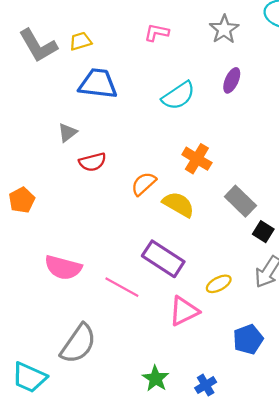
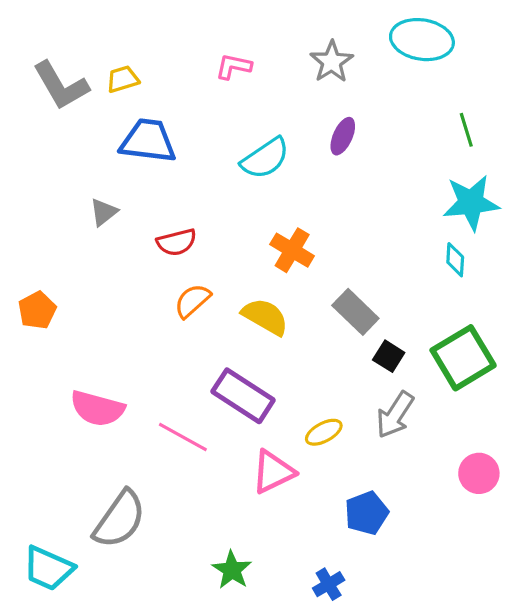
red semicircle: (92, 162) -> (177, 242), moved
orange semicircle: (144, 184) -> (192, 301), moved
blue cross: (206, 385) -> (329, 584), moved

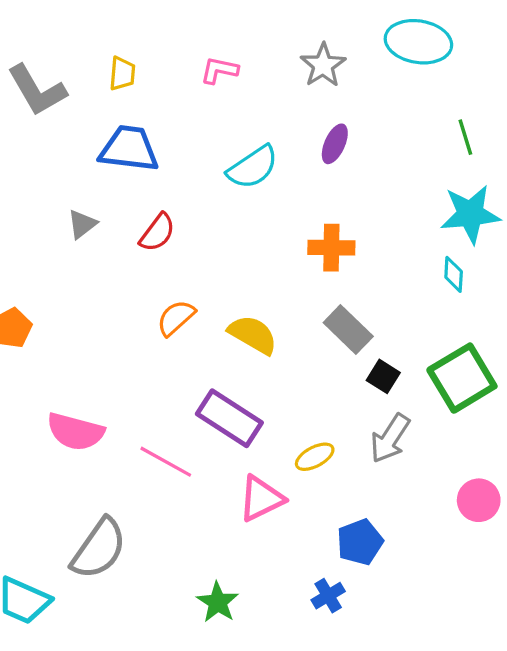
yellow trapezoid: (123, 79) -> (122, 74), moved, turned 112
red semicircle: (177, 242) -> (157, 232), moved, turned -39
orange cross: (292, 250) -> (331, 248), moved, turned -30
blue cross: (329, 584) -> (328, 596), moved

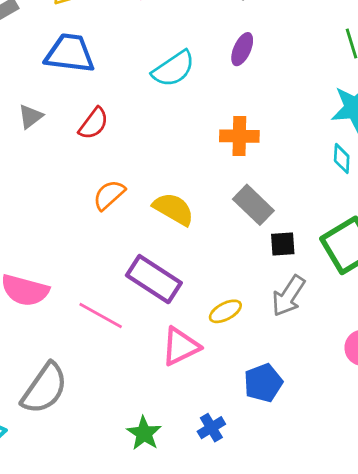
black square: (383, 376) -> (283, 244), turned -36
blue cross: (328, 596) -> (211, 428), moved

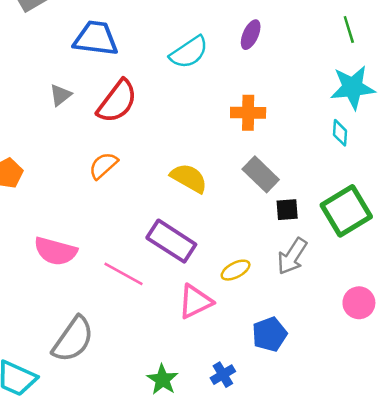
red semicircle: (94, 123) -> (117, 101), size x1.5
orange semicircle: (109, 195) -> (103, 166), moved

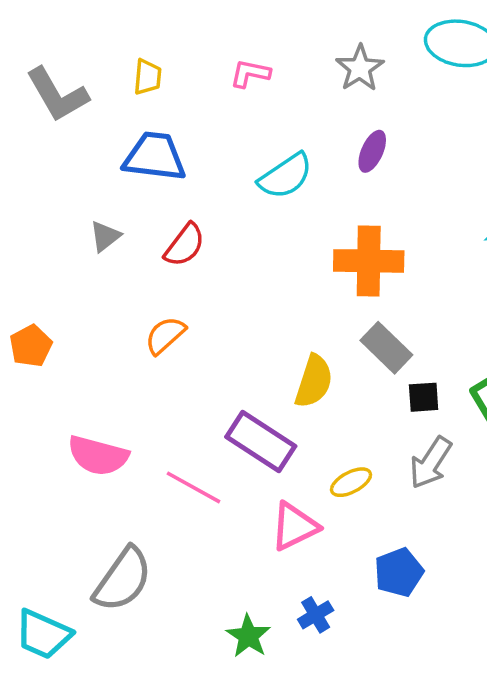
red semicircle: (117, 101) -> (185, 245), size x0.7
orange cross: (248, 113) -> (369, 261), size x1.4
yellow semicircle: (189, 178) -> (314, 381), moved, turned 78
blue cross: (223, 375) -> (316, 615), moved

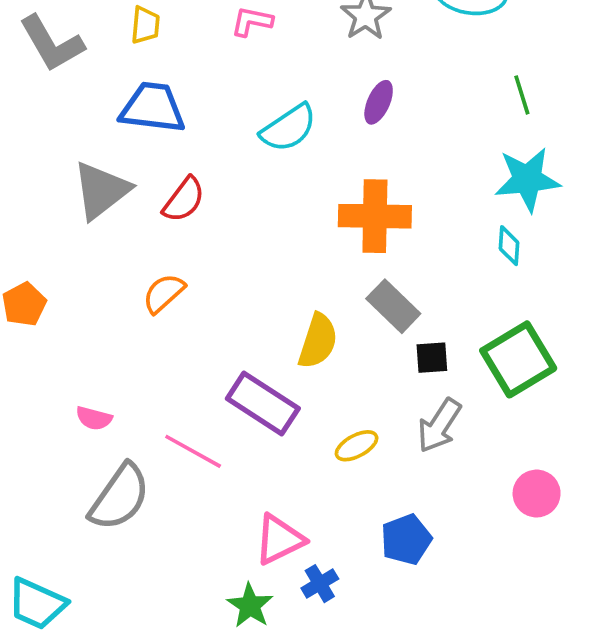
gray triangle: (105, 236) -> (101, 190), size x1.8
pink semicircle: (98, 456) -> (94, 418), size x0.6
pink triangle: (294, 526) -> (279, 539), moved
gray semicircle: (123, 579) -> (120, 497), moved

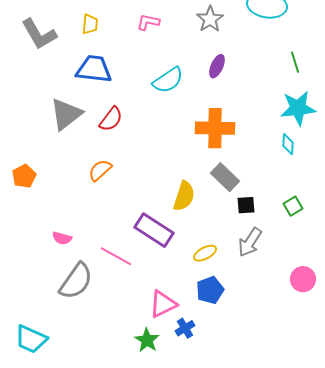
green square: (518, 359) -> (293, 206), size x0.5
blue pentagon: (406, 539) -> (210, 290), moved

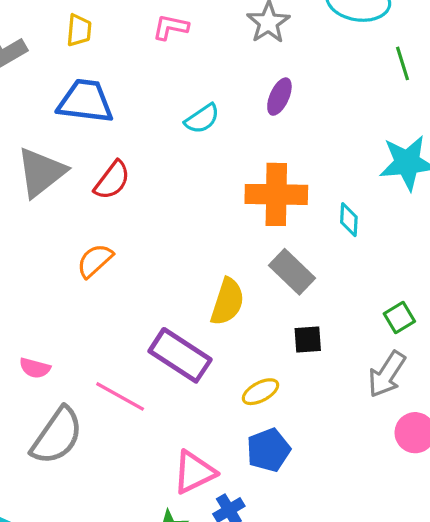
green line: (295, 62) -> (403, 63), moved
cyan semicircle: (168, 80) -> (202, 119), size x0.7
cyan diamond: (288, 144) -> (349, 220), moved
black square: (246, 205) -> (308, 340), moved
gray arrow: (250, 242) -> (387, 374), moved

